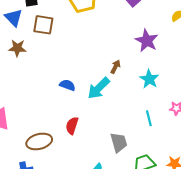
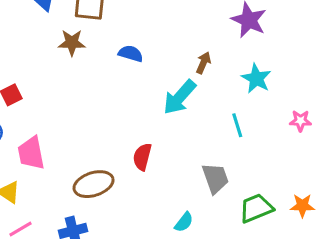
brown star: (17, 48) -> (72, 43), moved
blue semicircle: (67, 85) -> (131, 54), moved
cyan line: (149, 118) -> (237, 125), moved

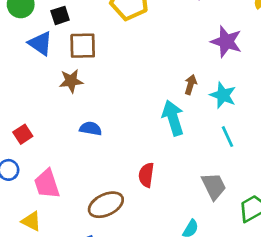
blue semicircle: (131, 54) -> (91, 129), moved
cyan star: (256, 79) -> (223, 95), moved
cyan arrow: (180, 97) -> (173, 118), turned 128

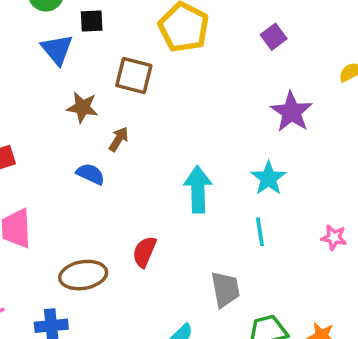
brown square: (83, 46) -> (134, 76), moved
brown arrow: (191, 85) -> (119, 139), moved

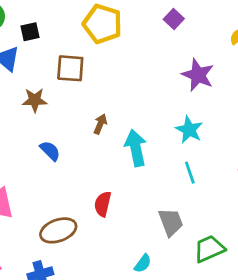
brown arrow: (119, 139) -> (100, 124), moved
blue semicircle: (91, 174) -> (50, 151), turned 30

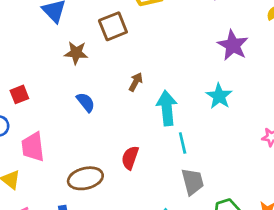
brown square: (70, 68) -> (113, 26), turned -32
cyan line: (190, 173) -> (183, 143), moved

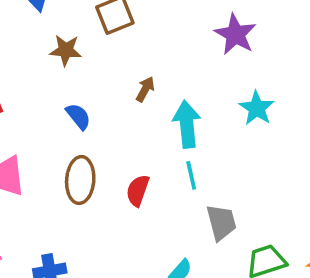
purple star: (233, 45) -> (235, 34), moved
cyan line: (183, 143) -> (191, 175), moved
brown ellipse: (85, 178) -> (80, 180), moved, turned -72

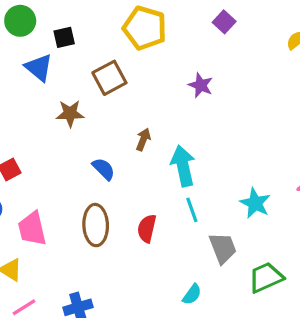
purple star: (235, 34) -> (201, 85), moved, size x0.7
cyan star: (257, 108) -> (255, 203), moved
blue semicircle: (78, 116) -> (104, 169), moved

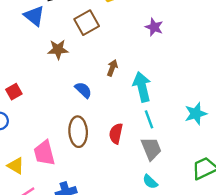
cyan star: (255, 203) -> (196, 114), turned 30
pink trapezoid: (32, 229) -> (44, 153), moved
gray trapezoid: (223, 248) -> (151, 149), moved
cyan semicircle: (192, 294) -> (150, 182), turned 98

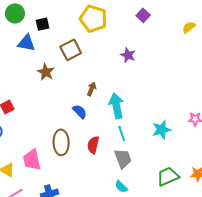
blue triangle: (34, 16) -> (26, 43), turned -30
brown star: (58, 49) -> (46, 72), turned 30
blue semicircle: (83, 90) -> (80, 112), moved

